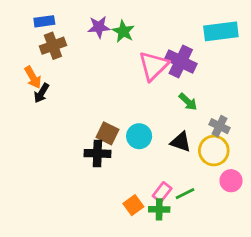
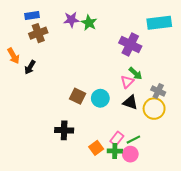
pink triangle: (153, 66) -> (127, 82), moved, size x0.6
orange arrow: (33, 77) -> (13, 56), moved
black cross: (97, 153) -> (64, 130), moved
pink circle: (231, 181) -> (130, 154), moved

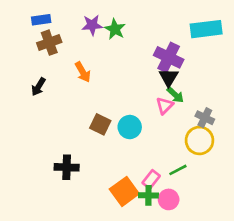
orange arrow: (13, 56) -> (83, 72), moved
black triangle: (130, 102) -> (169, 77), moved, turned 42
black cross: (64, 130) -> (67, 167), moved
green line: (133, 140) -> (178, 170), moved
orange square: (96, 148) -> (124, 191), size x1.5

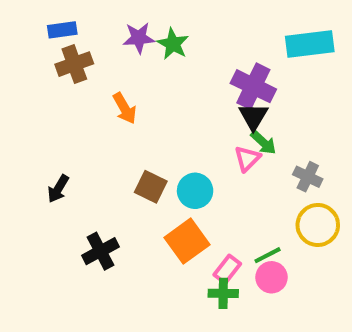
black arrow: (38, 87) -> (58, 189), moved
yellow circle: (199, 140) -> (318, 225), moved
black cross: (67, 167) -> (100, 251), turned -30
orange square: (124, 191) -> (187, 241), moved
pink circle: (169, 199) -> (272, 277), moved

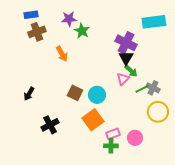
green star: (173, 44) -> (82, 31), moved
green line: (267, 255) -> (142, 89), moved
pink rectangle: (227, 269) -> (113, 134), turned 32

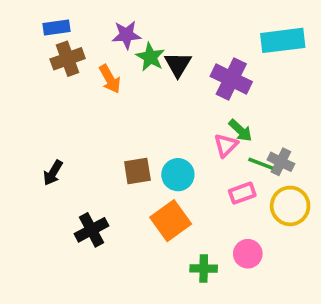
orange arrow: (62, 54) -> (110, 79), moved
black triangle: (126, 58) -> (178, 64), moved
green line: (142, 89) -> (261, 164), turned 48
brown square: (75, 93) -> (137, 171), turned -35
pink rectangle: (113, 134) -> (242, 193), moved

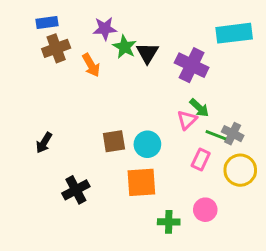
pink rectangle: (242, 193) -> (201, 159), turned -45
orange square: (171, 221) -> (141, 182), turned 32

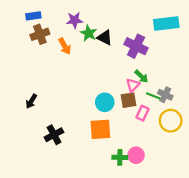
black triangle: (147, 53) -> (105, 38), turned -35
brown square: (114, 141) -> (128, 100), moved
pink circle: (205, 210) -> (136, 155), moved

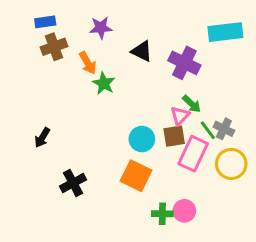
green star: (89, 33) -> (104, 83), moved
green line: (153, 96) -> (208, 130), turned 32
pink rectangle: (143, 113) -> (193, 154), size x1.6
orange square: (100, 129) -> (136, 176), turned 30

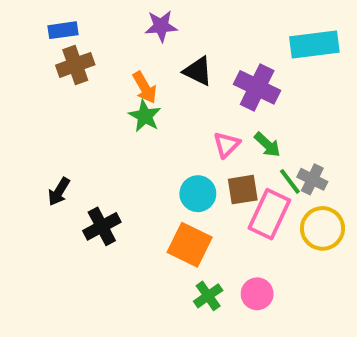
purple star: (101, 28) -> (161, 26), moved
orange arrow: (88, 63) -> (145, 87), moved
pink triangle: (180, 116) -> (226, 145), moved
black cross: (73, 183) -> (102, 226), moved
green cross: (162, 214) -> (208, 296), moved, turned -36

